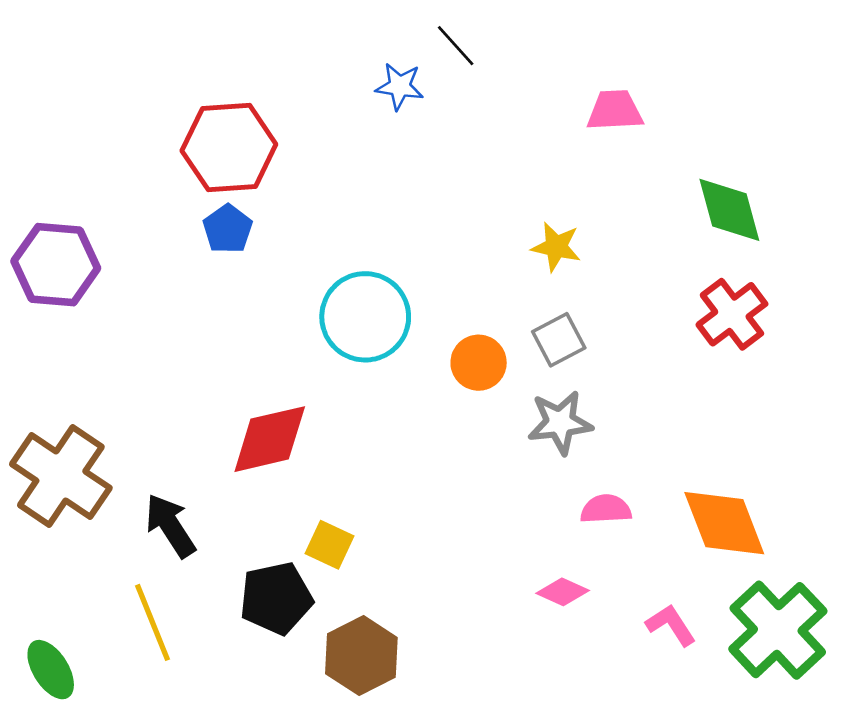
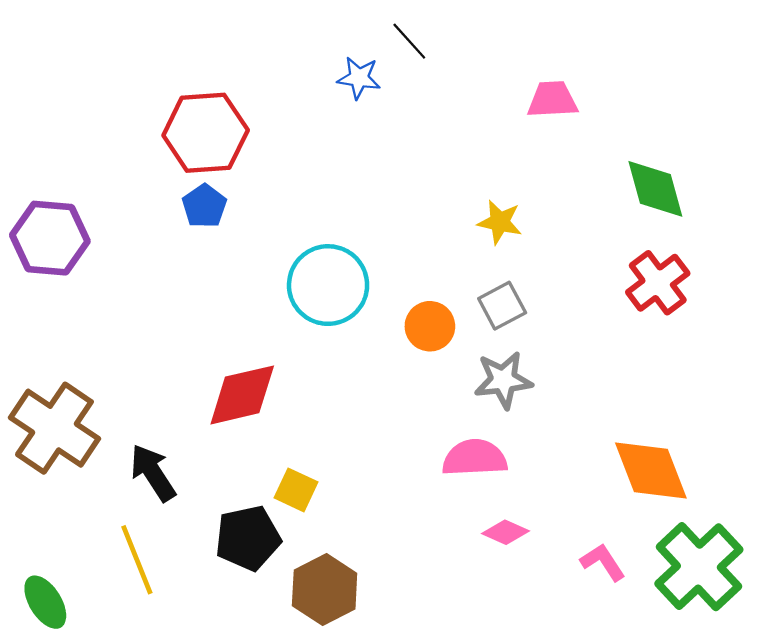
pink semicircle: (606, 509) -> (475, 458), moved, size x1.4

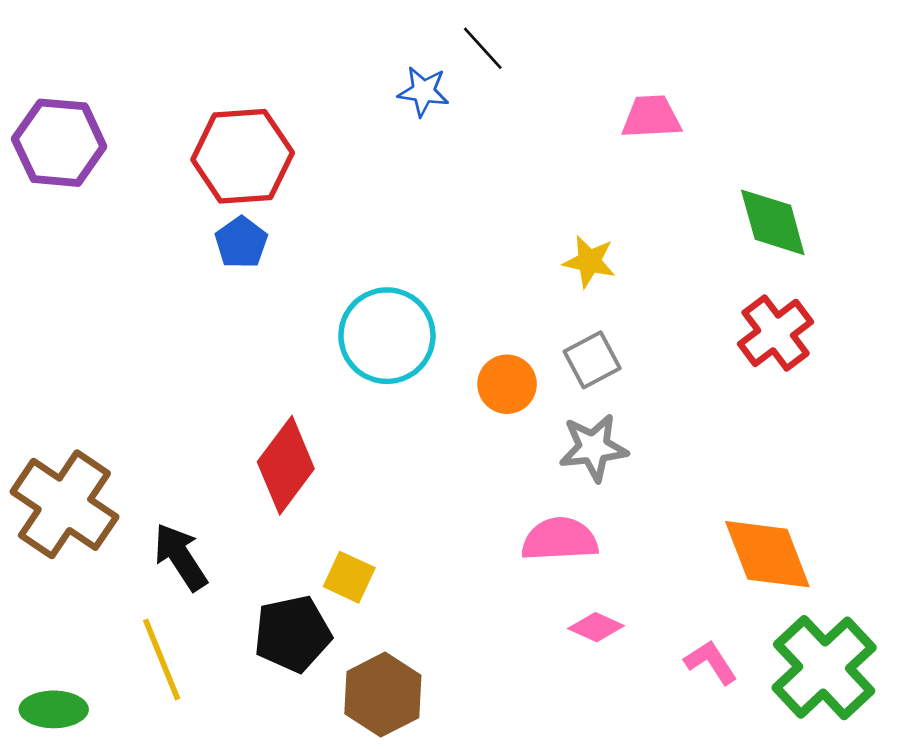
purple hexagon: (50, 238) -> (59, 143), moved
red diamond: (242, 395) -> (286, 465), turned -40
green ellipse: (45, 602) -> (54, 709), turned -58

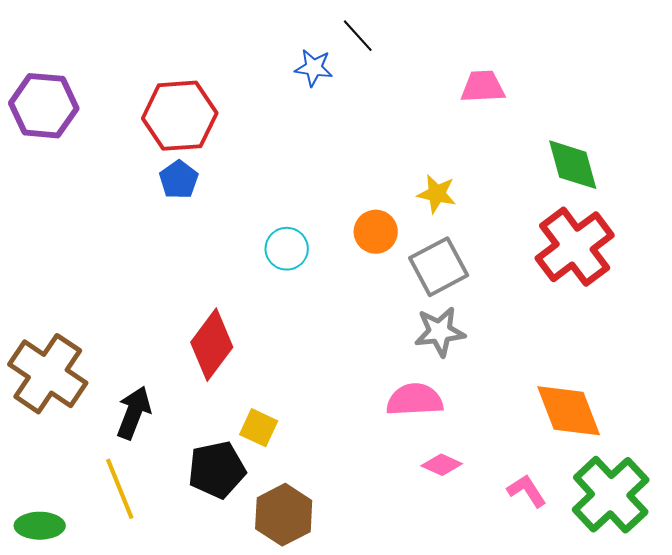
red cross: (776, 333) -> (575, 247), size x1.4
cyan circle: (387, 336) -> (287, 249), size x0.6
gray square: (592, 360) -> (439, 267), size x1.4
orange circle: (507, 384) -> (376, 232), moved
black arrow: (181, 557) -> (134, 413), turned 54

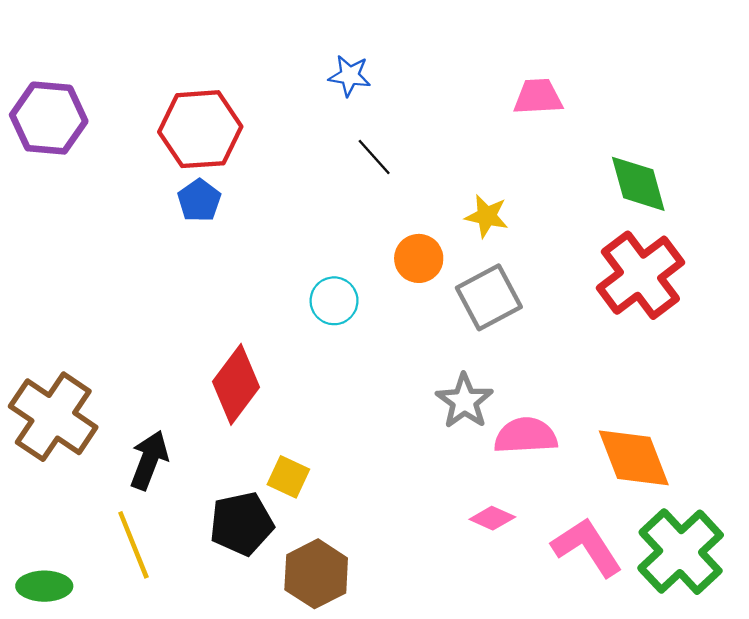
black line: (358, 36) -> (374, 157), moved
cyan circle: (287, 249) -> (334, 301), moved
gray star: (440, 332) -> (464, 401), moved, turned -30
pink semicircle: (415, 400) -> (526, 436), moved
pink L-shape: (527, 491) -> (587, 547), size x1.6

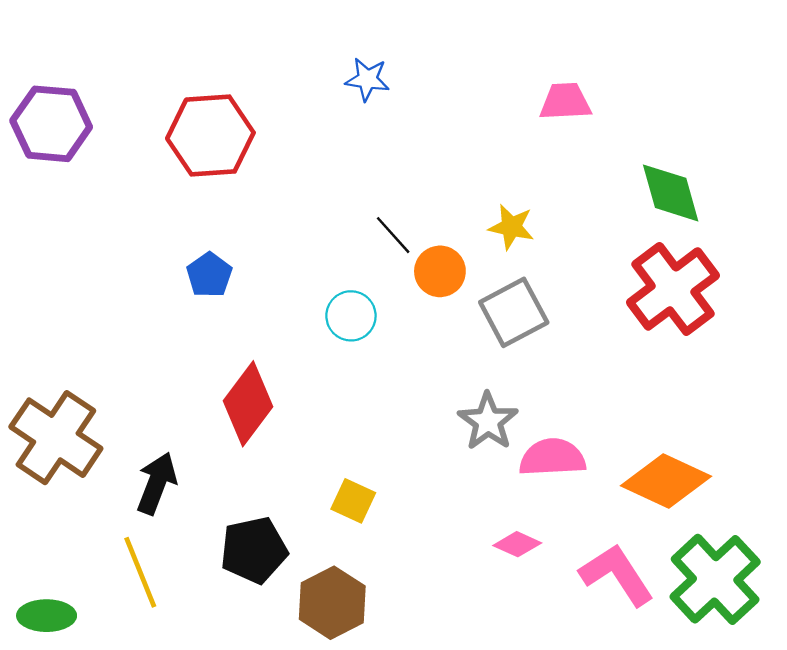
black line: (374, 157) -> (393, 235), moved
blue pentagon: (199, 201) -> (209, 275), moved
orange diamond: (634, 458) -> (666, 481), turned -44
yellow square: (288, 477) -> (353, 501), moved

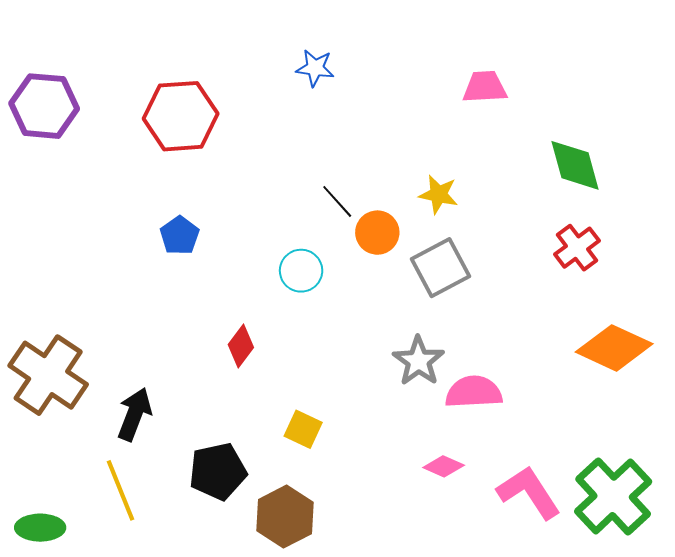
red cross: (673, 289) -> (577, 248), size x0.6
red diamond: (248, 404) -> (241, 346), moved, size x0.6
orange diamond: (666, 481) -> (614, 348), moved

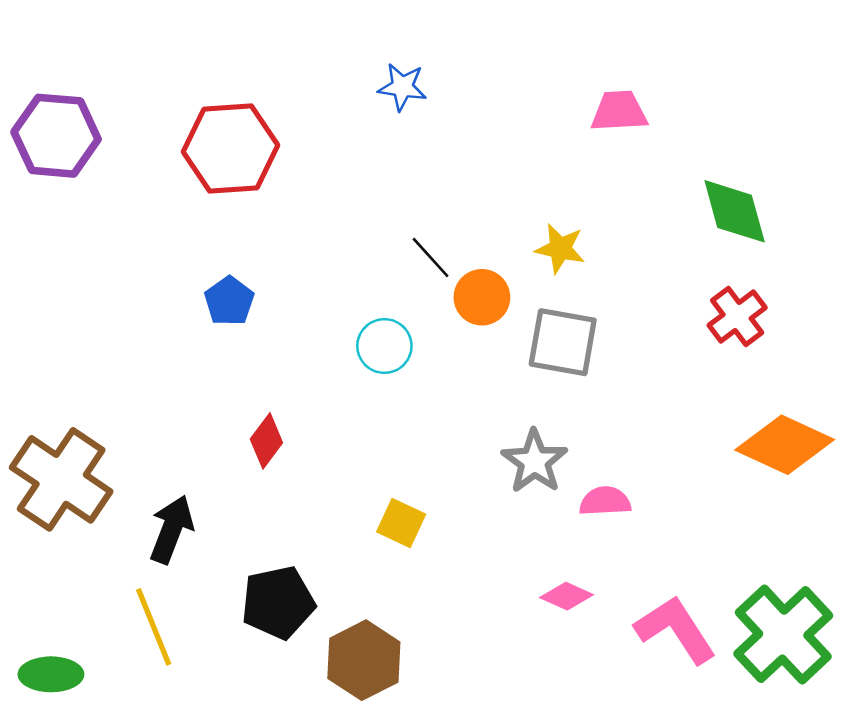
gray square: (441, 268) -> (563, 342), turned 38
red diamond: (241, 346) -> (266, 441), moved
pink semicircle: (474, 392) -> (605, 501), size x0.7
yellow square: (303, 429) -> (401, 523), moved

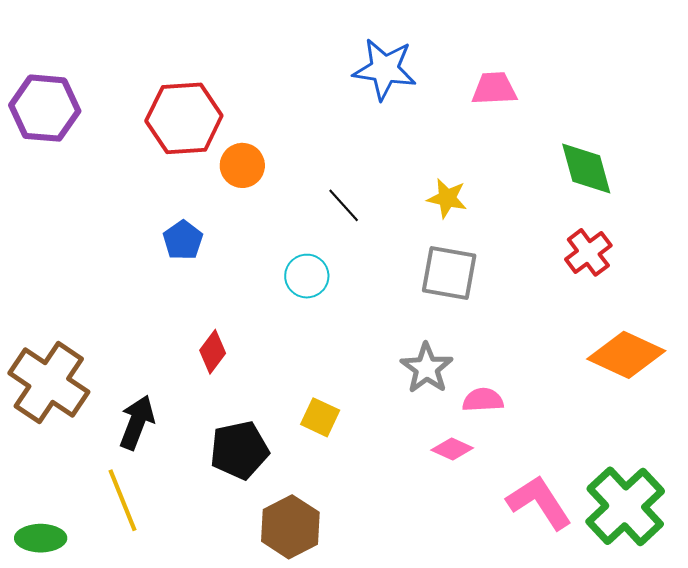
blue star: (402, 87) -> (385, 69), moved, size x1.6
orange circle: (482, 297) -> (242, 165), moved
pink diamond: (567, 596) -> (452, 449), moved
black pentagon: (278, 603) -> (239, 450), moved

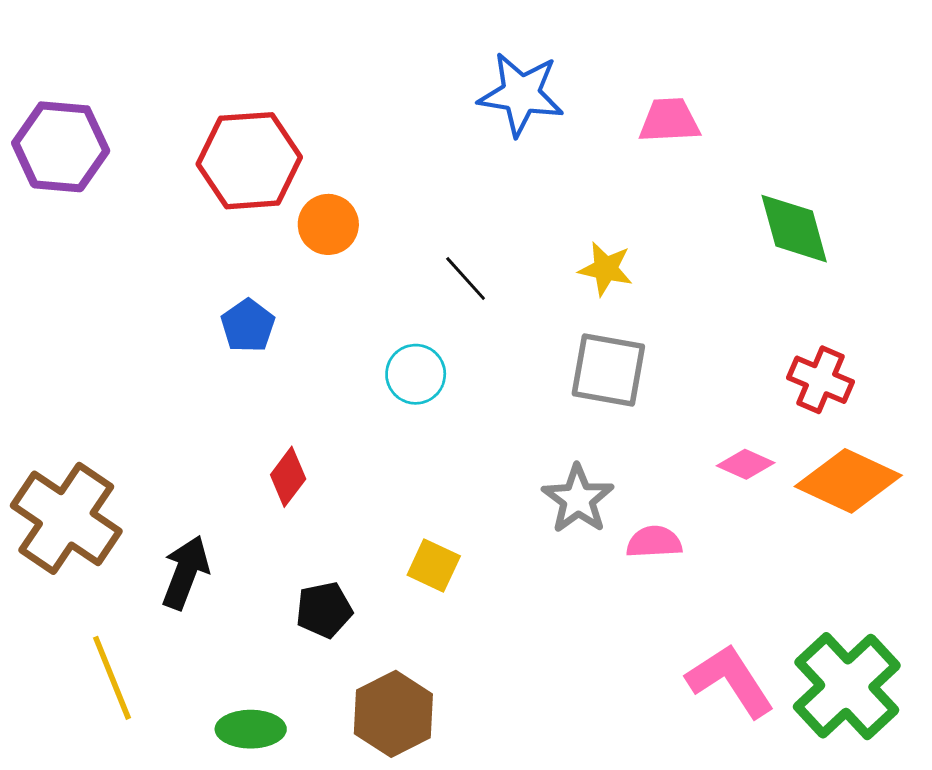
red cross: (588, 252) -> (821, 380), moved, turned -30
pink diamond: (452, 449) -> (746, 464), moved
black pentagon: (239, 450) -> (324, 610), size x0.7
yellow line: (123, 500) -> (112, 678), moved
green ellipse: (41, 538) -> (251, 729), moved

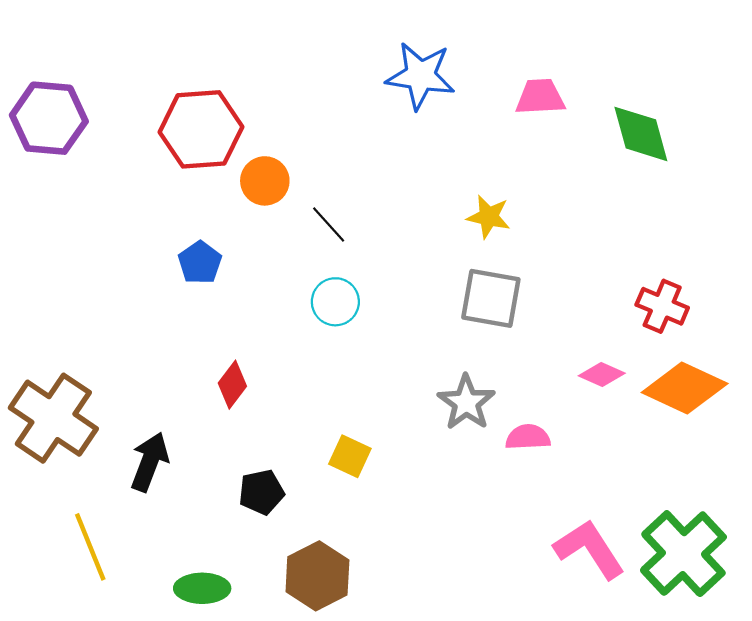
green diamond: (794, 229) -> (641, 134), moved
black line: (466, 279) -> (329, 225), moved

